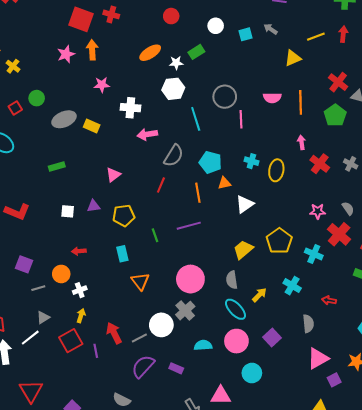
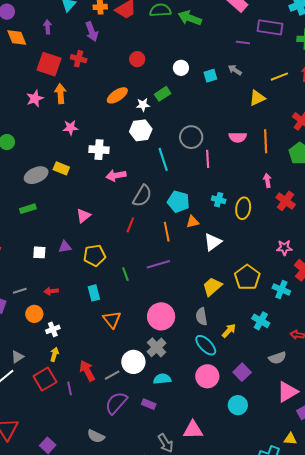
gray ellipse: (64, 119) -> (36, 175), moved
gray line: (38, 288) -> (20, 291), moved
gray semicircle: (308, 324) -> (277, 358), turned 78
cyan semicircle: (203, 345) -> (162, 379), moved
cyan circle: (252, 373) -> (238, 405), moved

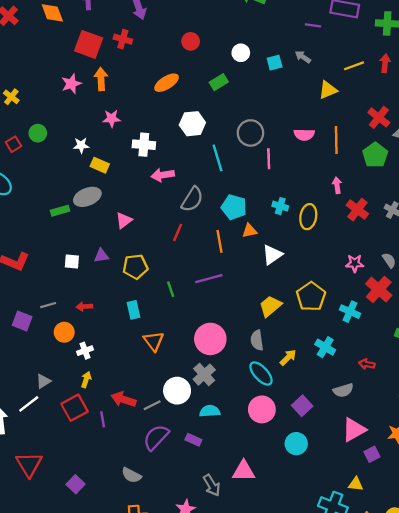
white star: (143, 105) -> (81, 145), moved
gray ellipse: (36, 175) -> (87, 197), moved
red arrow: (87, 371) -> (123, 399), turned -45

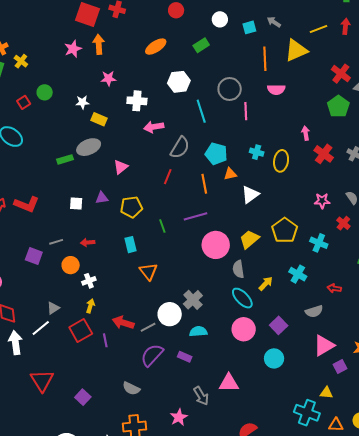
yellow triangle: (328, 90) -> (296, 50), size x1.4
orange line: (336, 140) -> (265, 59), moved
red cross: (379, 289) -> (343, 223), size x0.6
pink circle: (210, 339) -> (216, 245), moved

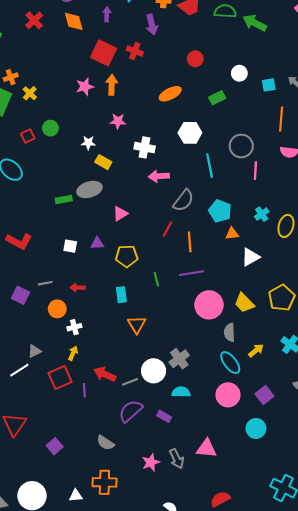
cyan cross: (257, 152) -> (262, 214), turned 32
orange line: (204, 184) -> (190, 242), moved
yellow trapezoid: (249, 239) -> (244, 303), turned -100
pink star: (179, 417) -> (151, 462), moved

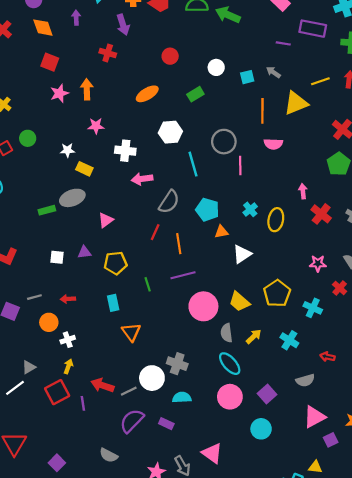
red square: (104, 53) -> (50, 62), moved, size x0.7
yellow arrow: (256, 350) -> (254, 336), moved
gray cross: (179, 359) -> (177, 364), turned -30
pink triangle: (207, 448) -> (212, 453), turned 35

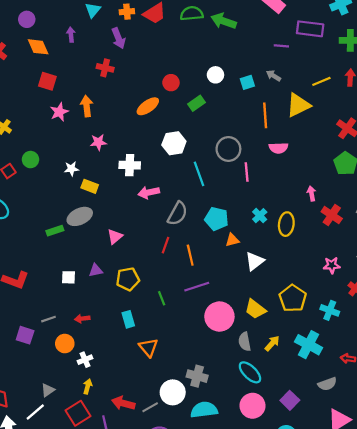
red circle: (170, 56) -> (171, 83), moved
cyan cross: (289, 340) -> (308, 345), size x1.4
cyan semicircle: (182, 397) -> (204, 410), size x1.4

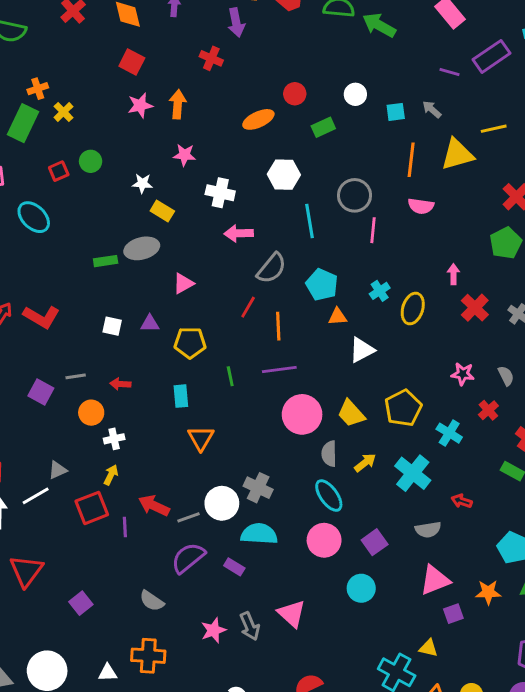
purple rectangle: (310, 29) -> (491, 56), turned -52

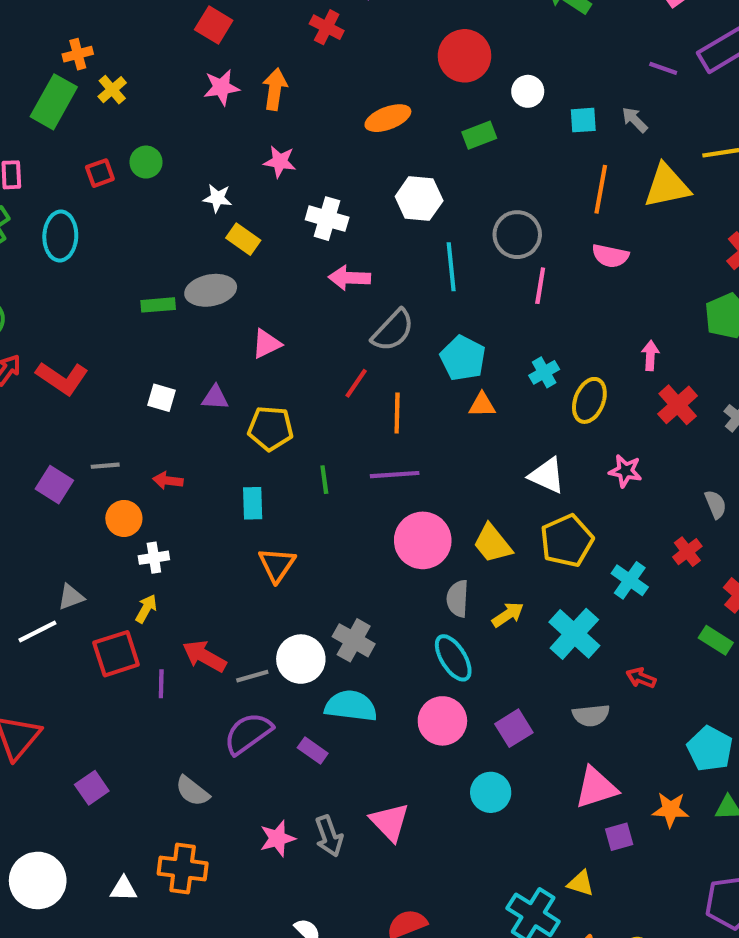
red circle: (295, 94) -> (464, 56), moved, size x1.6
cyan ellipse: (34, 217) -> (60, 236), turned 44
white triangle: (362, 350) -> (547, 475), moved, turned 48
pink star: (463, 374) -> (625, 471), moved

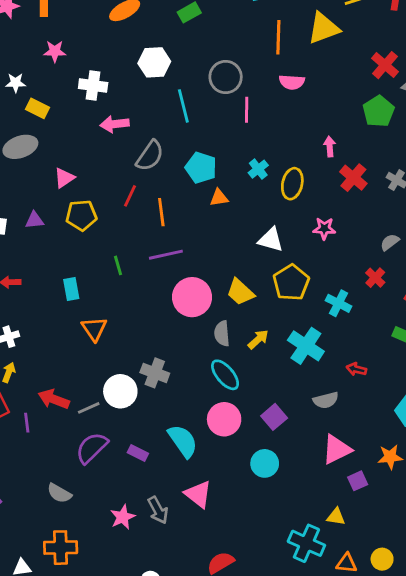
yellow pentagon: (270, 428) -> (81, 215), moved
gray semicircle: (716, 504) -> (390, 242), turned -96
cyan semicircle: (351, 706) -> (183, 441), moved, turned 56

